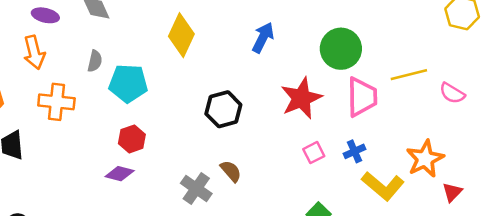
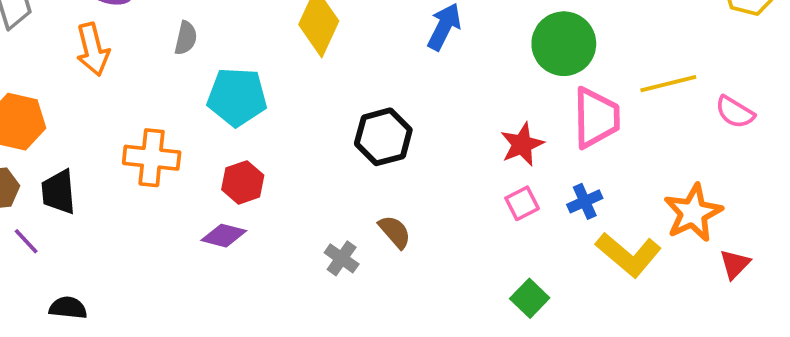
gray semicircle: (95, 61) -> (186, 38), moved
red star: (301, 98) -> (522, 144), moved, size x0.7
orange cross: (56, 102) -> (152, 158), moved
gray cross: (196, 188) -> (342, 258), size x0.7

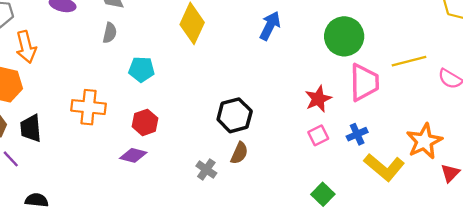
orange arrow: (93, 49) -> (26, 47), moved
cyan pentagon: (237, 97) -> (141, 69), size x0.7
black hexagon: (383, 137) -> (235, 115), moved
brown semicircle: (395, 232) -> (239, 153), turned 65

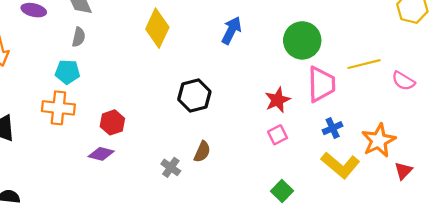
cyan pentagon: (141, 69) -> (67, 72), moved
black hexagon: (235, 115) -> (194, 95), moved
blue cross: (357, 134) -> (333, 128), moved

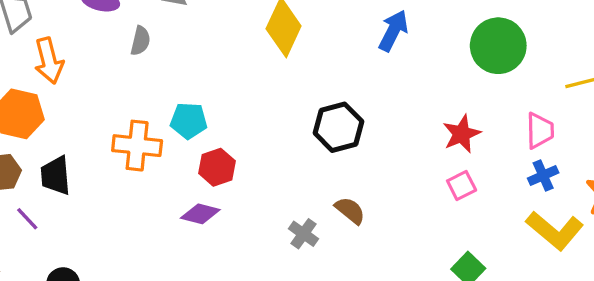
gray semicircle: (79, 37) -> (140, 41), moved
cyan pentagon: (67, 72) -> (189, 121), moved
pink trapezoid: (321, 84) -> (540, 131), moved, size x0.7
brown semicircle: (202, 152) -> (350, 210), turned -75

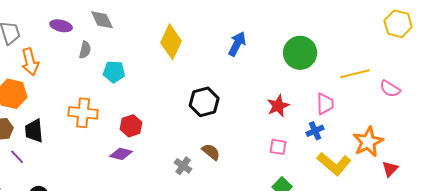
cyan pentagon: (189, 121) -> (114, 72), moved
blue cross: (543, 176) -> (315, 131), moved
pink square: (462, 186) -> (278, 147), moved, turned 36

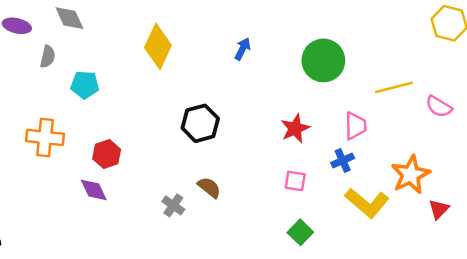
blue arrow: (237, 44) -> (243, 49), size x0.7
purple diamond: (121, 154) -> (94, 190), turned 50

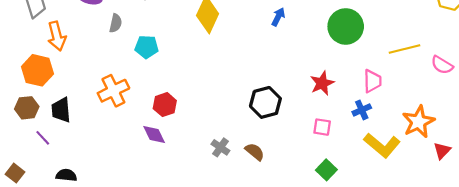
black hexagon: (200, 123) -> (265, 102), moved
orange cross: (45, 137) -> (113, 91), turned -32
brown semicircle: (209, 187) -> (255, 152), moved

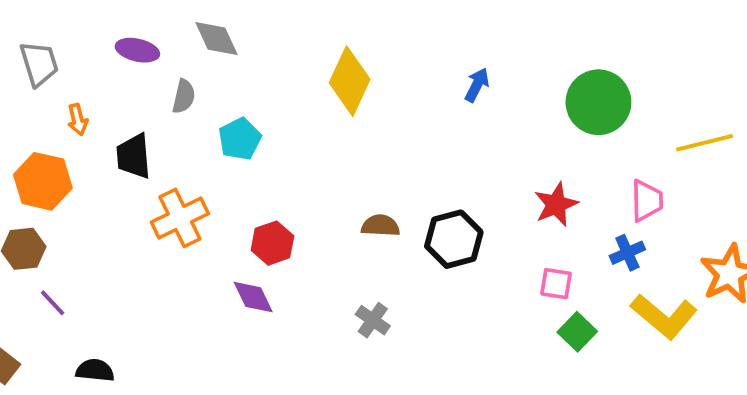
orange arrow: (57, 36) -> (78, 120), size x0.6
cyan pentagon: (147, 47) -> (240, 139), turned -30
black trapezoid: (61, 110) -> (134, 156), moved
brown semicircle: (255, 152) -> (380, 226), moved, turned -36
green square: (326, 170) -> (577, 332), moved

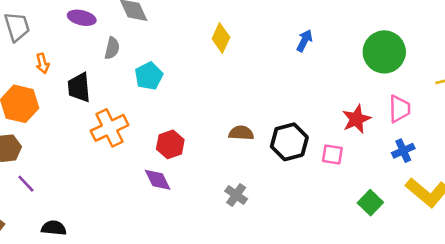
yellow diamond: (350, 81) -> (221, 38), size x0.7
pink trapezoid: (647, 201) -> (399, 109), moved
pink square: (556, 284) -> (332, 155), moved

